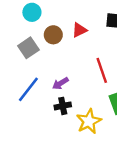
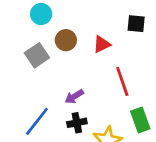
red triangle: (79, 30) -> (102, 44), moved
blue line: (28, 89) -> (37, 121), moved

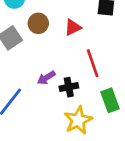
black cross: (77, 123) -> (69, 87), moved

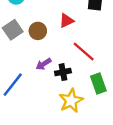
brown circle: (38, 23) -> (38, 31), moved
red line: (93, 63) -> (84, 51), turned -30

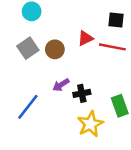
red line: (84, 51) -> (112, 47), moved, turned -30

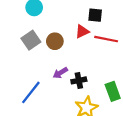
black square: (116, 20) -> (95, 15), moved

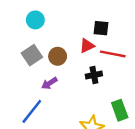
purple arrow: (60, 73) -> (49, 83), moved
black cross: (79, 80) -> (94, 75), moved

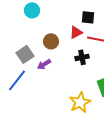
gray square: (32, 55) -> (25, 54), moved
blue line: (32, 111) -> (17, 80), moved

